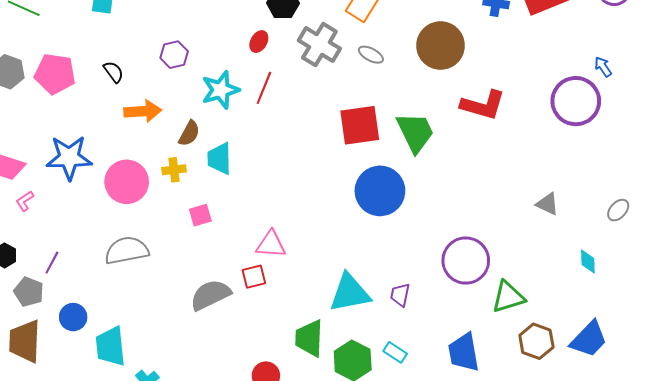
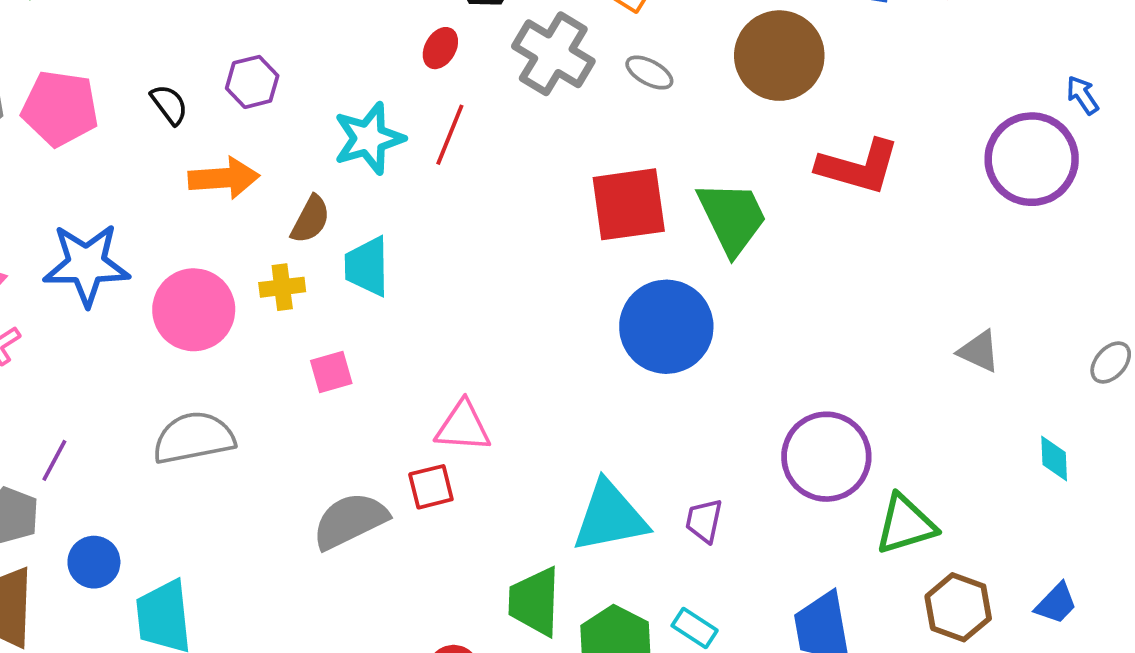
purple hexagon: (174, 55) -> (252, 82), moved
blue trapezoid: (589, 339) -> (1056, 604), size x0.6

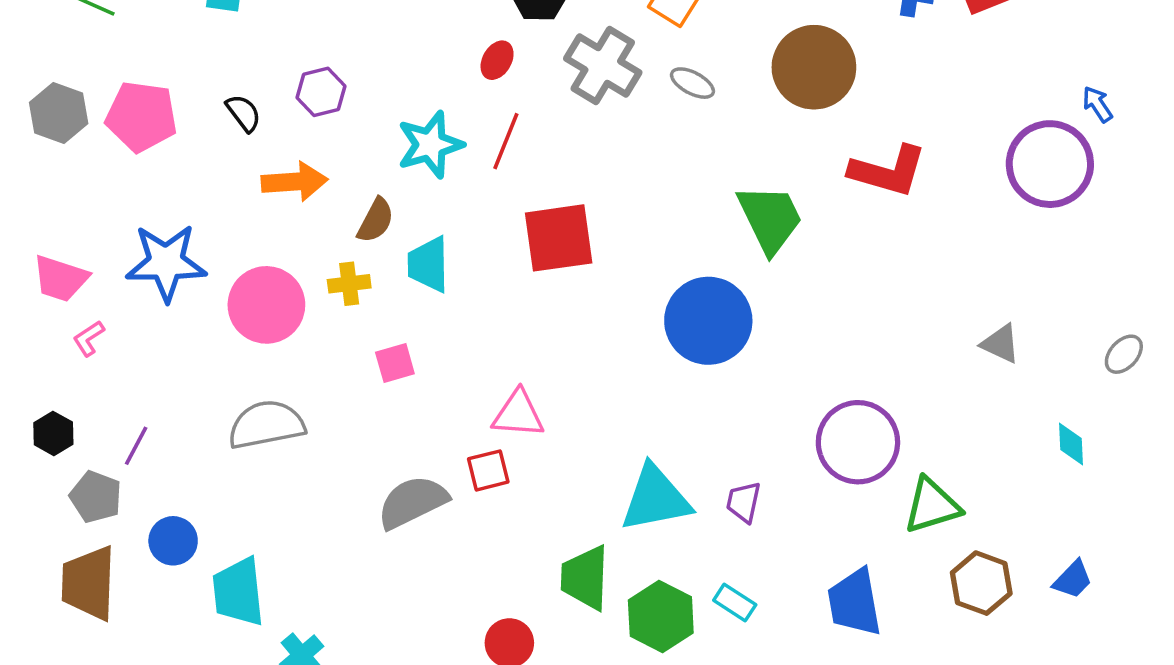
red square: (629, 204) -> (559, 238), moved

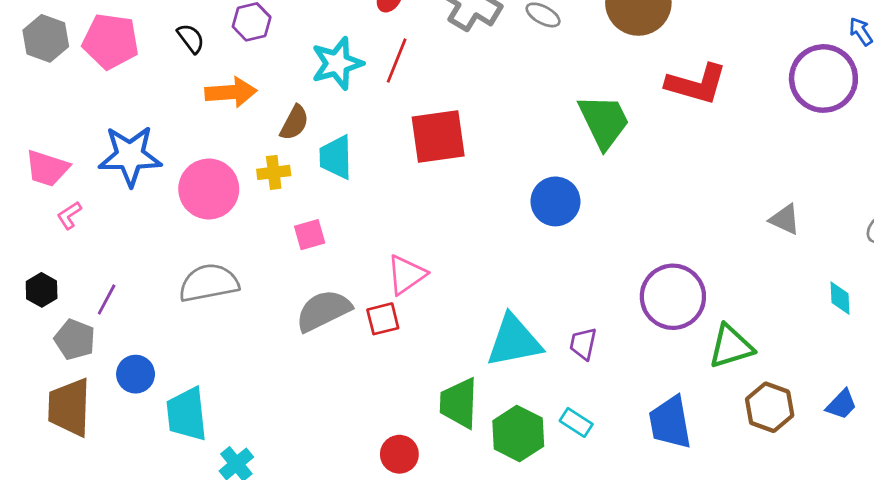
blue circle: (708, 321) -> (555, 201), size x0.7
pink triangle: (518, 414) -> (406, 275), turned -39
gray semicircle: (413, 502) -> (323, 311), moved

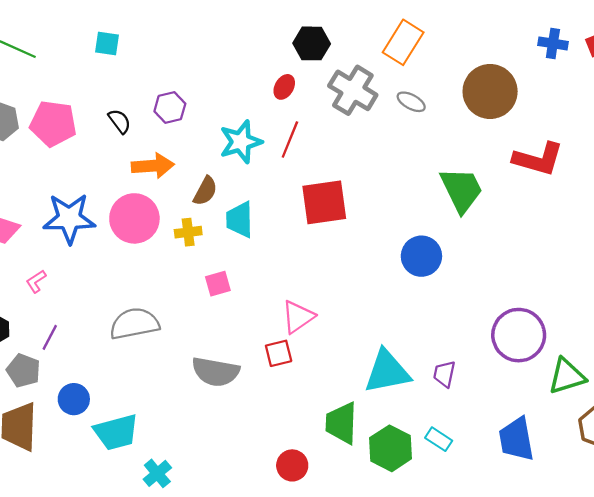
pink circle: (209, 189) -> (134, 218), moved
pink L-shape: (69, 215) -> (36, 281), moved
gray semicircle: (323, 311) -> (216, 372), moved, turned -144
cyan trapezoid: (187, 414) -> (116, 432), turned -99

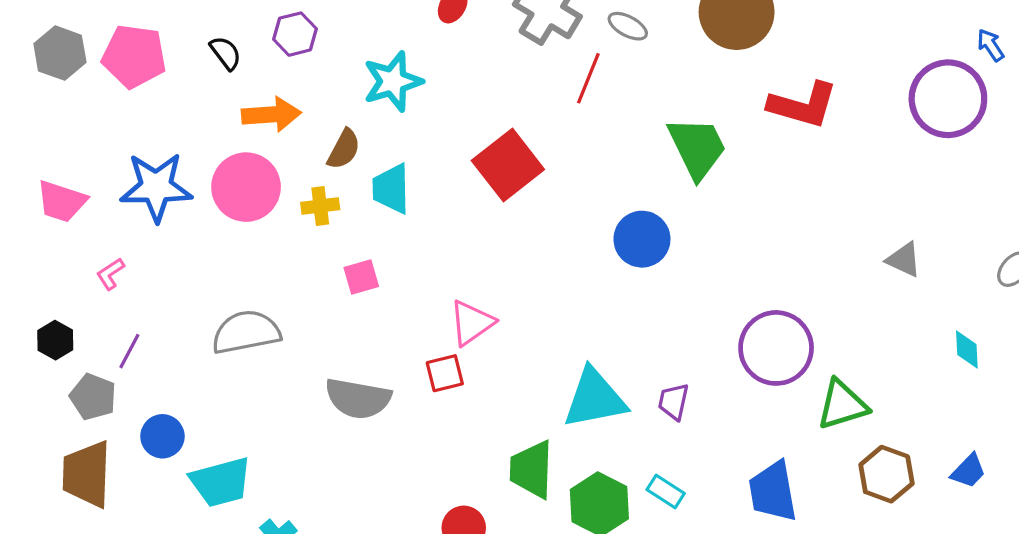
red line: (290, 140) -> (588, 78), moved
red square: (324, 202) -> (508, 165), turned -30

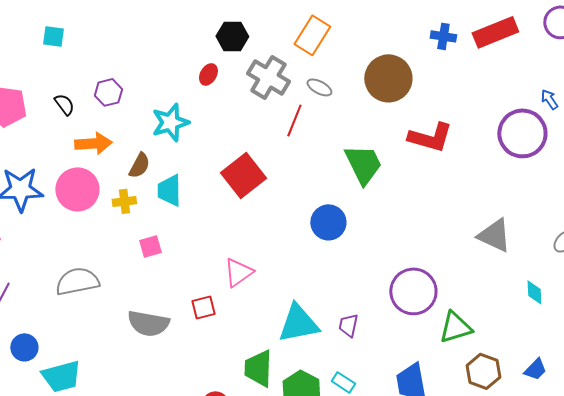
gray triangle: (904, 260) -> (494, 235), size x1.5
pink triangle: (472, 323) -> (238, 272), moved

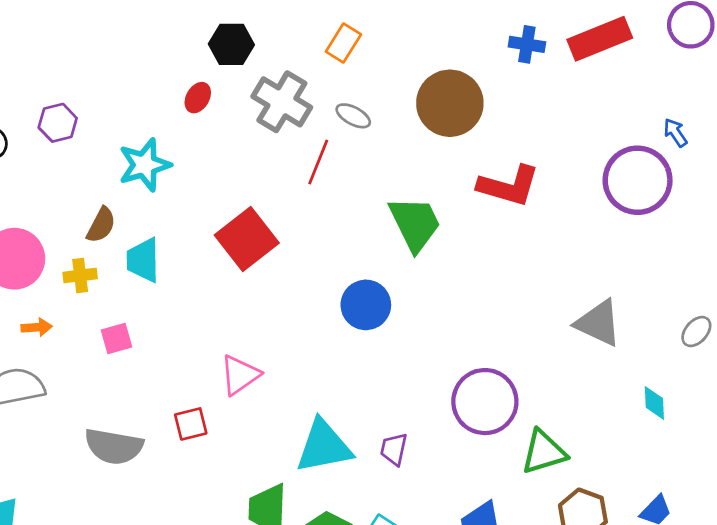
orange rectangle: (312, 35) -> (343, 43), size x0.7
orange arrow: (93, 143) -> (37, 327), moved, size x0.6

